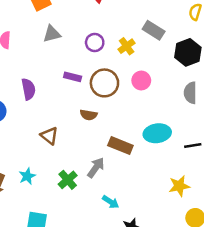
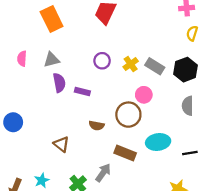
gray rectangle: (154, 30) -> (155, 66), moved
gray triangle: (52, 34) -> (52, 60), moved
brown circle: (104, 83) -> (128, 115), moved
purple semicircle: (28, 89) -> (59, 83), moved

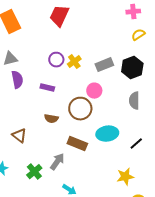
yellow semicircle: (192, 33) -> (138, 35), turned 40
yellow cross: (131, 64) -> (74, 62), moved
gray rectangle: (155, 66) -> (104, 65), turned -54
purple rectangle: (82, 91) -> (47, 88), moved
black line: (190, 153) -> (136, 144), turned -32

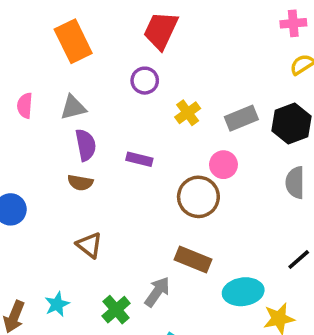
purple circle: (56, 60) -> (145, 81), moved
brown semicircle: (51, 119) -> (80, 183), moved
cyan ellipse: (107, 134) -> (243, 292), moved

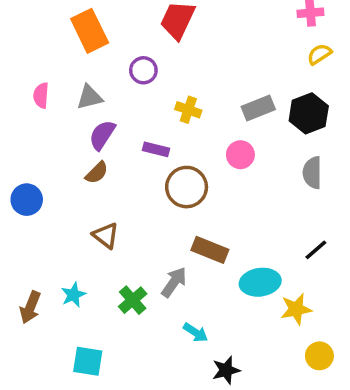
purple circle: (145, 81) -> (143, 70), moved
yellow cross: (188, 113) -> (188, 110), moved, turned -35
purple semicircle: (86, 145) -> (102, 135), turned -136
brown semicircle: (80, 183) -> (97, 173), turned -55
brown circle: (198, 197) -> (187, 187), moved

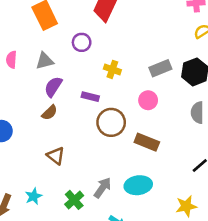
brown rectangle: (210, 250) -> (147, 142), moved
cyan ellipse: (260, 282) -> (138, 185), moved

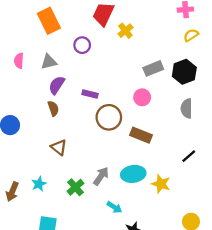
yellow cross: (112, 69) -> (125, 31), moved, turned 32
brown semicircle: (50, 113) -> (53, 108), turned -64
yellow star: (186, 206) -> (161, 184), moved, turned 30

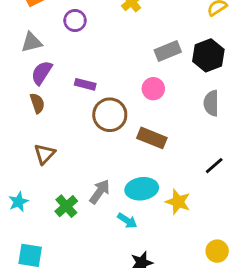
brown triangle: (59, 147) -> (45, 154), turned 35
cyan arrow: (114, 207) -> (127, 221), moved

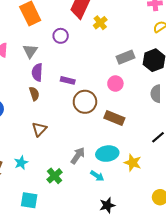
gray triangle: (32, 42) -> (30, 51), turned -42
purple semicircle: (42, 73) -> (37, 72), turned -30
green cross: (66, 206) -> (55, 176), moved

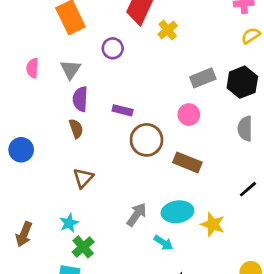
cyan star: (21, 163) -> (69, 223), moved
green cross: (55, 176) -> (83, 247), moved

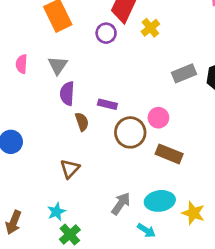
purple circle: (113, 48) -> (106, 33), moved
pink circle: (189, 115) -> (158, 118), moved
brown semicircle: (76, 129) -> (82, 122), moved

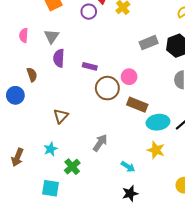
brown semicircle: (82, 122) -> (32, 75), moved
cyan ellipse: (160, 201) -> (158, 122), moved
cyan arrow: (146, 230) -> (128, 167), moved
green cross: (70, 234) -> (72, 167), moved

